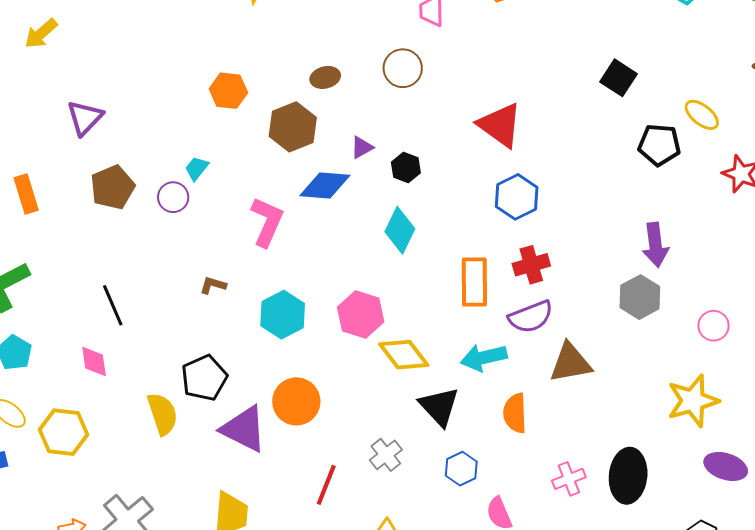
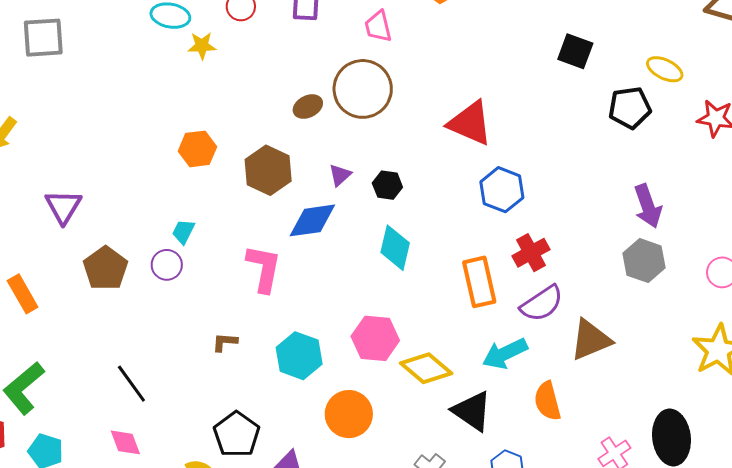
brown circle: (403, 68) -> (363, 89), size x1.5
brown ellipse: (325, 77) -> (308, 107), moved
orange circle: (296, 401) -> (349, 414), moved

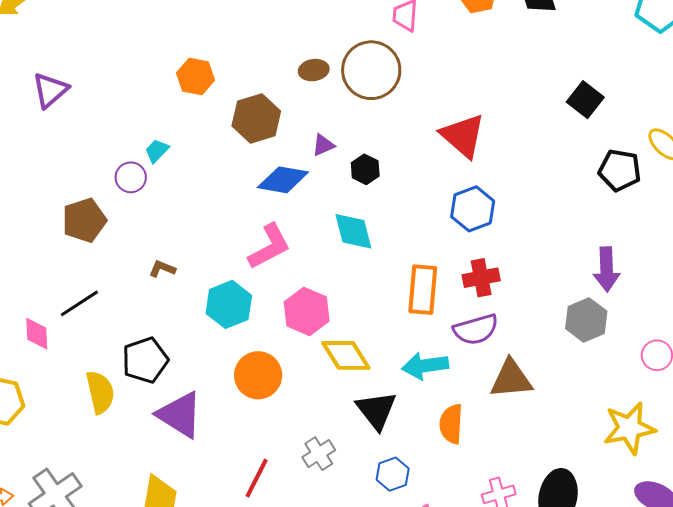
cyan diamond: (395, 248) -> (353, 231), turned -45
brown pentagon: (105, 268) -> (84, 220), moved
pink L-shape: (264, 268) -> (269, 247), moved, turned 33
black line: (131, 384) -> (79, 303), moved, turned 75

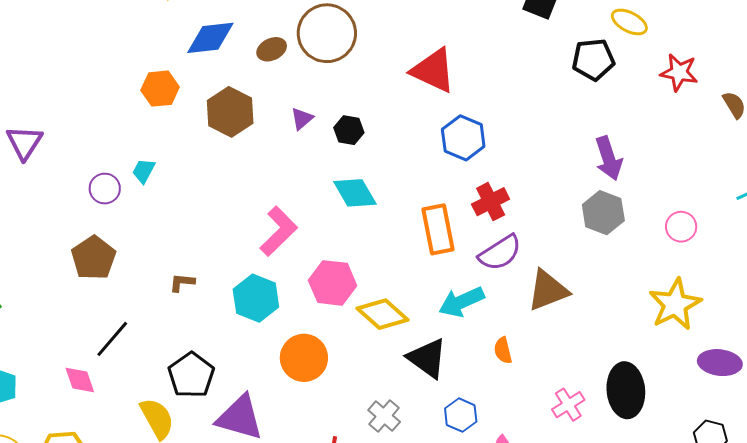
purple circle: (131, 177) -> (105, 189), moved
blue diamond: (283, 180) -> (210, 38), moved
orange semicircle: (451, 424) -> (503, 350), size x0.7

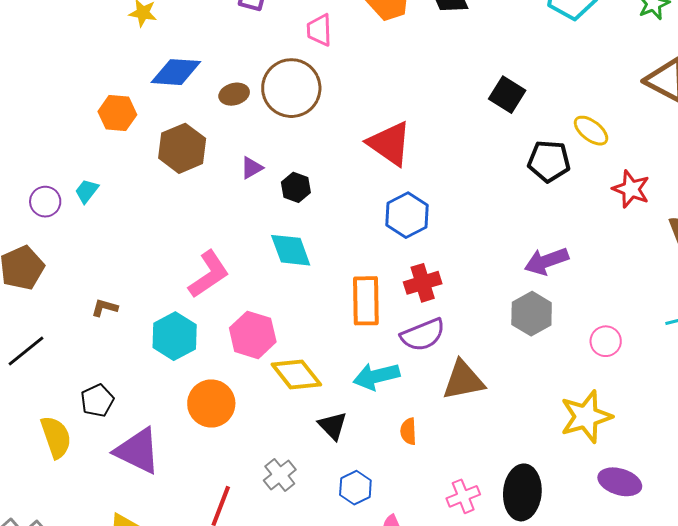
purple arrow: (609, 158) -> (546, 261), turned 78
black triangle: (427, 358) -> (333, 426), size x0.7
black pentagon: (191, 375) -> (97, 401), size x0.7

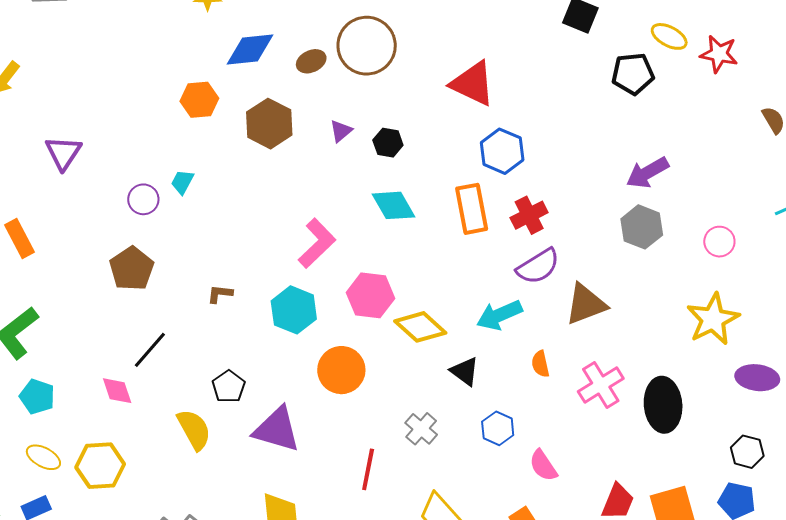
red star: (631, 189) -> (719, 54), moved
orange rectangle: (366, 301) -> (472, 209), moved
pink cross: (463, 496) -> (601, 385), moved, size x1.4

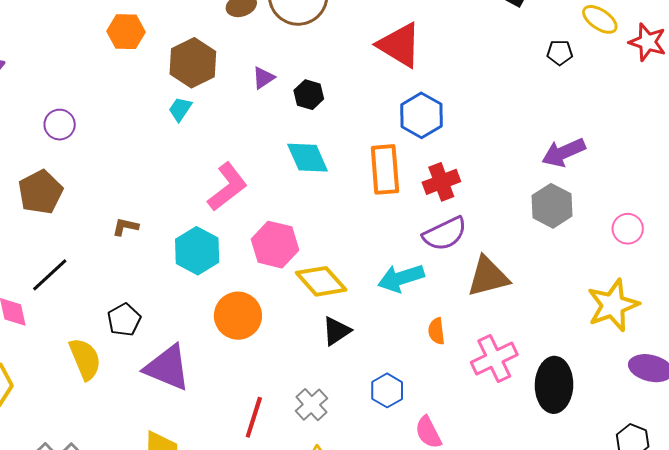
black pentagon: (633, 74) -> (560, 53), size x0.6
cyan trapezoid: (182, 182) -> (180, 109), moved
black triangle: (465, 371) -> (336, 331), moved, turned 44
gray cross: (421, 429) -> (311, 405), moved

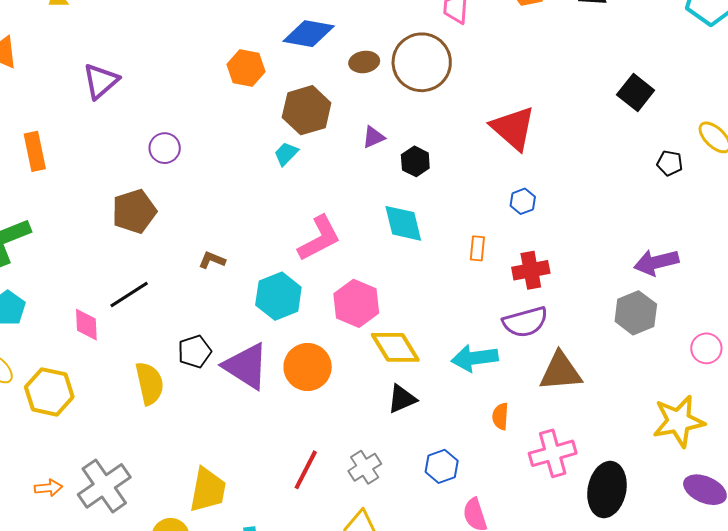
blue hexagon: (421, 115) -> (523, 201), size x0.6
orange rectangle: (385, 169) -> (477, 248), size x0.5
purple triangle: (167, 368) -> (246, 366), moved

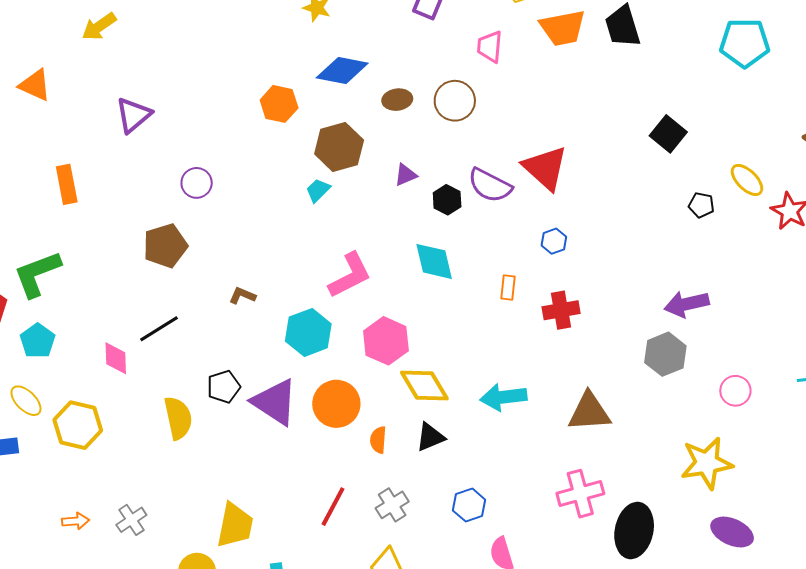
brown circle: (422, 62) -> (455, 101), size x0.7
purple semicircle: (525, 322) -> (490, 185), moved, turned 42
orange semicircle: (500, 416) -> (378, 440), moved
gray cross: (104, 486) -> (131, 520), size x0.6

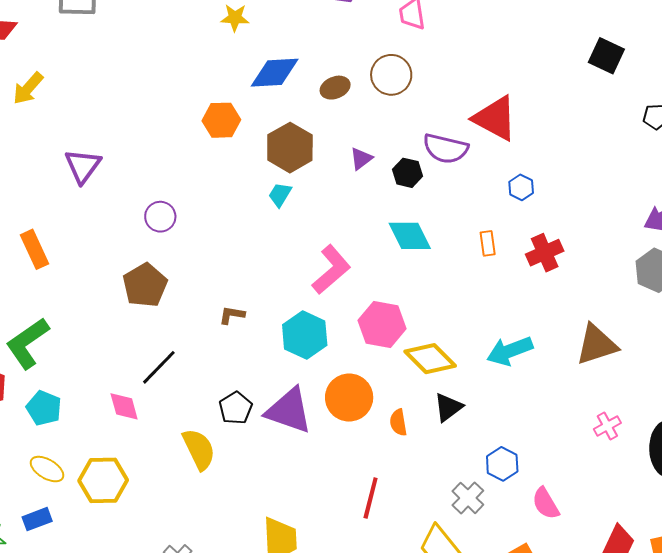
pink cross: (580, 494) -> (607, 426), size x0.6
gray cross: (392, 505) -> (468, 498), moved

